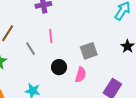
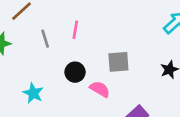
pink semicircle: (81, 75) -> (100, 89), turned -91

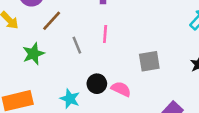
black circle: (75, 72) -> (97, 84), moved
pink semicircle: (100, 89) -> (121, 89), moved

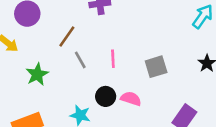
brown line: (52, 21) -> (67, 37), moved
pink line: (105, 34) -> (113, 59), moved

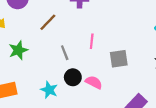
pink line: (113, 59) -> (92, 41), moved
gray line: (80, 60) -> (65, 53), moved

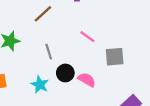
pink line: (92, 41) -> (87, 37), turned -64
gray line: (65, 53) -> (49, 52), moved

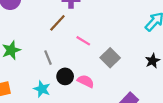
brown line: (43, 14) -> (57, 23), moved
gray square: (115, 57) -> (110, 58), turned -36

